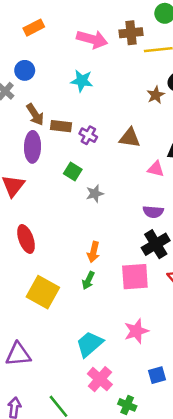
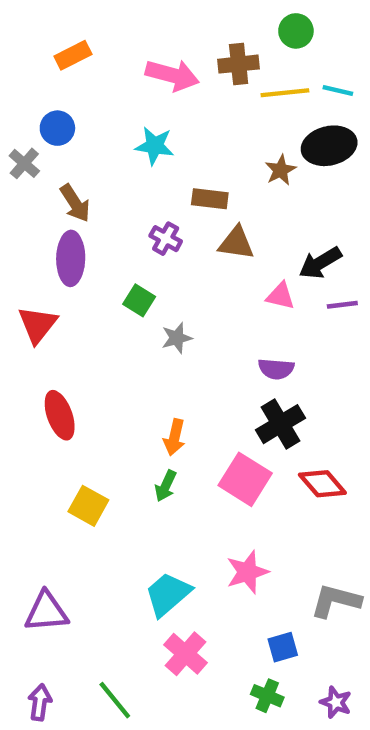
brown rectangle: (61, 126) -> (210, 199), moved
pink square: (135, 277) -> (245, 479), turned 36
yellow square: (43, 292) -> (88, 506), size x0.7
green cross: (127, 405) -> (267, 696), moved

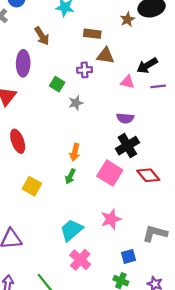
brown arrow: (75, 203) -> (42, 36), moved
purple cross: (166, 239) -> (85, 70), moved, turned -32

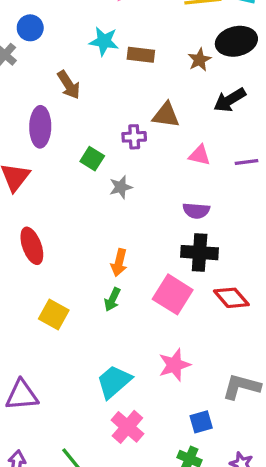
brown rectangle: (92, 34) -> (141, 55), moved
black arrow: (147, 65) -> (230, 100), moved
black cross: (127, 146) -> (200, 253), turned 35

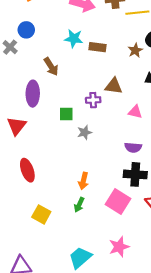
green square: (92, 159) -> (66, 114), turned -32

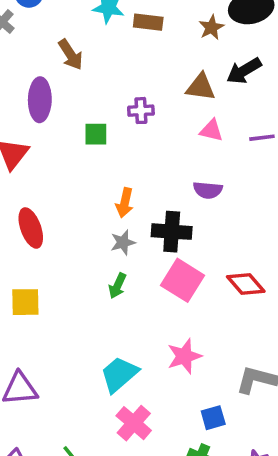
brown triangle: (114, 86) -> (201, 87), moved
gray star: (85, 132) -> (123, 242), moved
black cross: (135, 174) -> (172, 232), moved
orange arrow: (83, 181) -> (125, 203), moved
yellow square: (41, 214) -> (25, 302), moved, turned -30

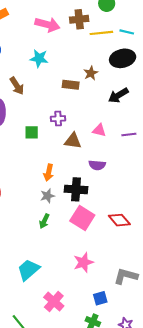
brown rectangle: (148, 22) -> (71, 85), moved
brown star: (211, 27) -> (91, 73), moved
brown triangle: (201, 87) -> (73, 141), moved
cyan trapezoid: (119, 374) -> (28, 270), moved

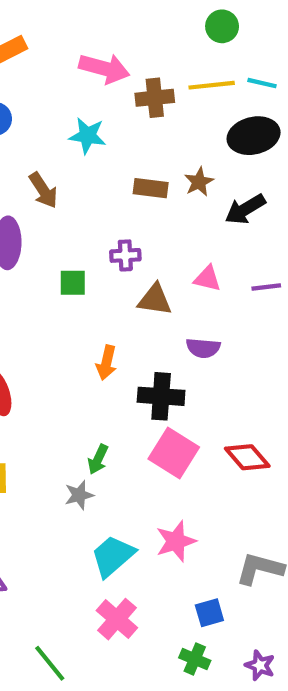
brown cross: (79, 19) -> (155, 98), moved
brown star: (91, 73) -> (199, 182), moved
gray star: (47, 196) -> (79, 495), moved
cyan trapezoid: (28, 270) -> (113, 556), moved

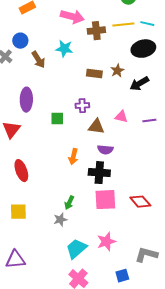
brown arrow: (43, 190) -> (38, 60), moved
purple semicircle: (203, 348) -> (105, 150), moved
pink square: (174, 453) -> (105, 200), turned -35

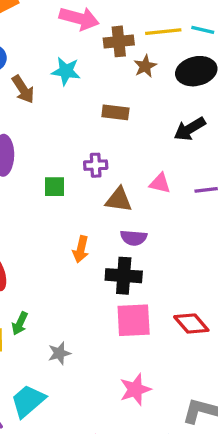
brown star: (117, 71) -> (145, 66), moved
green arrow: (69, 203) -> (20, 323), moved
cyan trapezoid: (76, 249) -> (28, 401), moved

